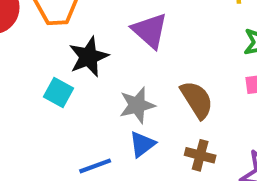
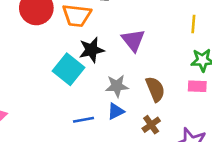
cyan square: (58, 93) -> (68, 69), size x1.6
brown cross: (200, 155) -> (151, 125), turned 30

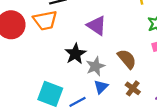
black star: (92, 50) -> (75, 54), moved
cyan square: (68, 69) -> (50, 94), moved

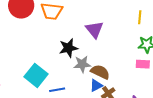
brown semicircle: (127, 59) -> (100, 72), moved, turned -42
blue triangle: (101, 87) -> (96, 85), moved

